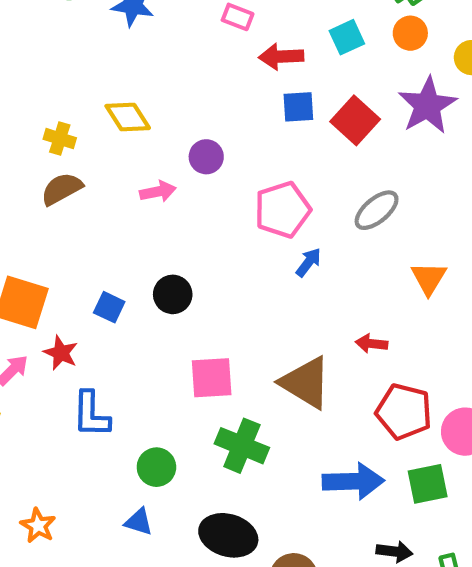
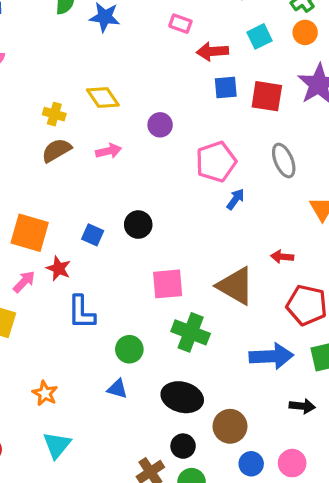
red square: (355, 120) -> (267, 96), turned -32
pink arrow: (158, 192) -> (109, 151), moved
gray ellipse: (377, 210) -> (284, 161), turned -72

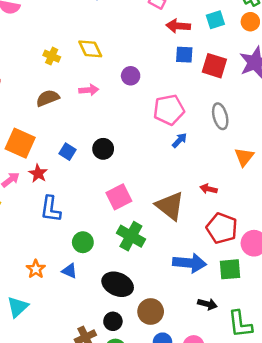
brown semicircle: (56, 150) -> (48, 98), moved
pink square: (168, 284) -> (119, 197), turned -30
orange star: (45, 393) -> (36, 269), moved

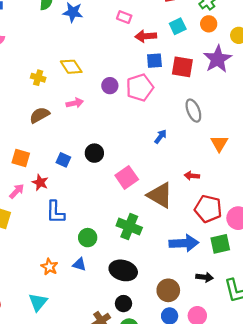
pink pentagon: (169, 110) -> (140, 88), moved
orange square: (20, 143) -> (21, 158), size x0.7
pink square: (119, 197) -> (127, 177), moved
brown circle: (151, 312) -> (168, 290), moved

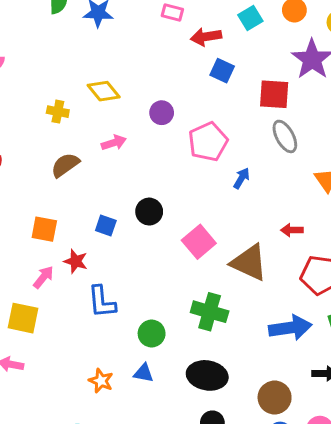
blue square: (154, 61) -> (222, 71), turned 35
red square: (182, 67) -> (274, 94), moved
pink pentagon: (140, 88) -> (208, 142), moved

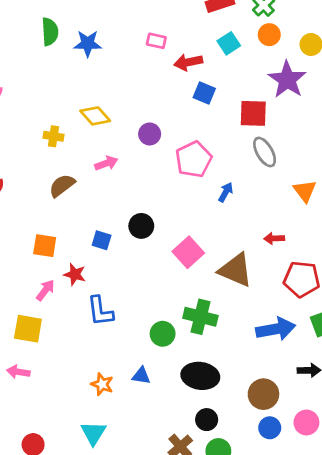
green circle: (152, 334) -> (163, 334), moved

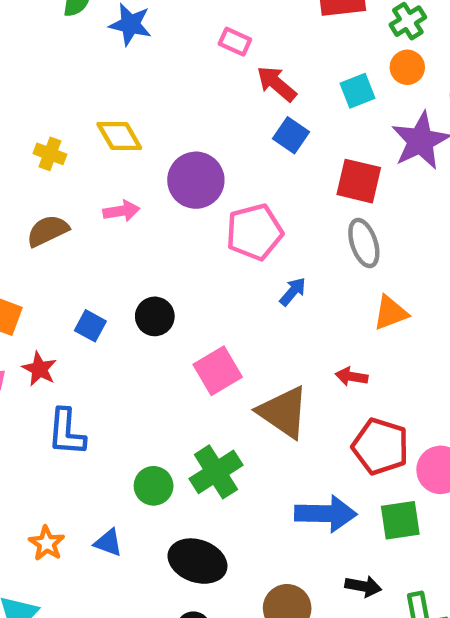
cyan square: (229, 43) -> (357, 91), moved
red arrow: (188, 62) -> (276, 84), turned 40
purple circle: (150, 134) -> (196, 180), size x1.6
orange triangle: (305, 191) -> (391, 313), moved, turned 35
green cross: (200, 317) -> (216, 472), turned 32

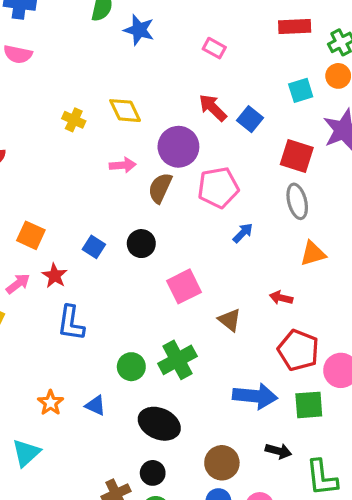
red arrow: (276, 84) -> (213, 108), moved
brown semicircle: (48, 231) -> (160, 188), moved, turned -44
brown triangle: (283, 412) -> (230, 320), size x0.6

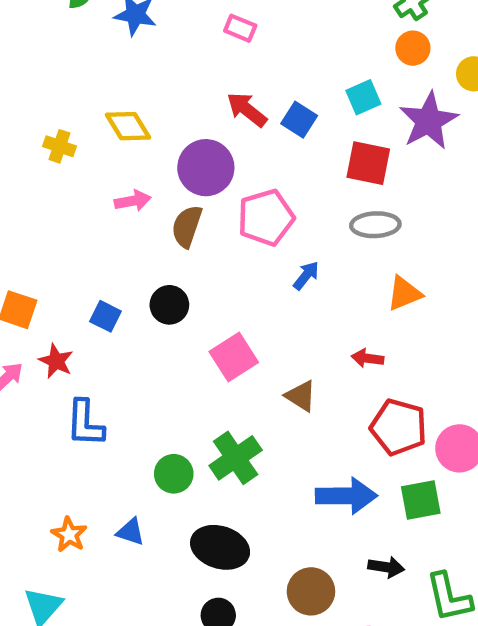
cyan square: (301, 90) -> (363, 97), moved
gray ellipse: (297, 201) -> (375, 225), turned -72

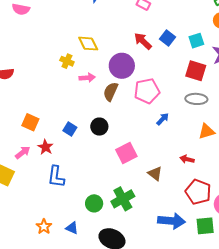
blue square: (299, 120) -> (167, 38), moved
yellow cross: (60, 146) -> (67, 61), moved

